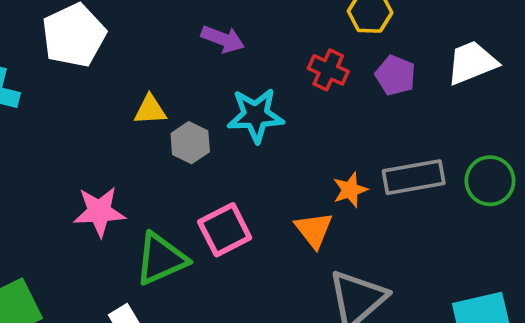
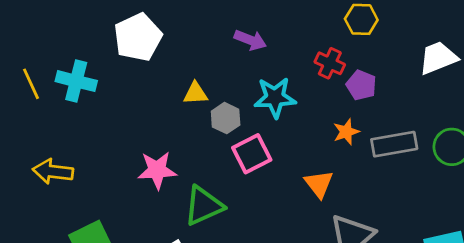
purple pentagon: (395, 75) -> (361, 85), moved
orange star: (350, 190) -> (346, 132), moved
pink square: (225, 230) -> (252, 154), moved

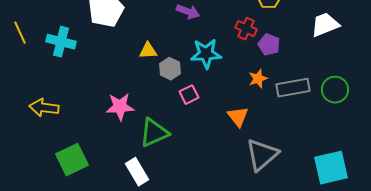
yellow line: (31, 84) -> (20, 33), moved
pink square: (252, 154) -> (189, 95), size x0.7

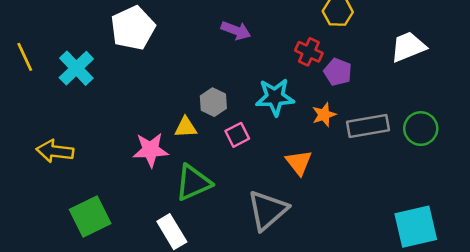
cyan cross: (61, 42) -> (76, 68), turned 32
yellow triangle: (148, 51) -> (186, 127), moved
cyan star: (206, 54) -> (275, 97), moved
gray triangle: (262, 155) -> (267, 210), moved

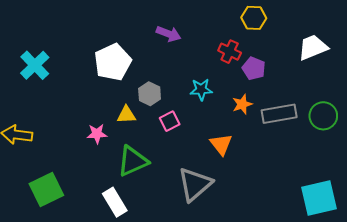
white pentagon: (133, 28) -> (113, 62), moved
cyan star: (275, 97) -> (201, 90), size x0.7
pink star: (150, 150) -> (97, 134), size x0.7

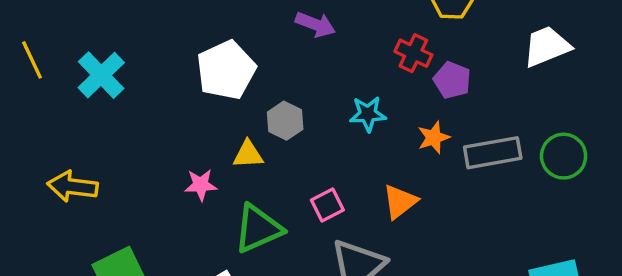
pink square: (170, 121) -> (327, 205), moved
orange triangle: (221, 144) -> (400, 202), turned 30

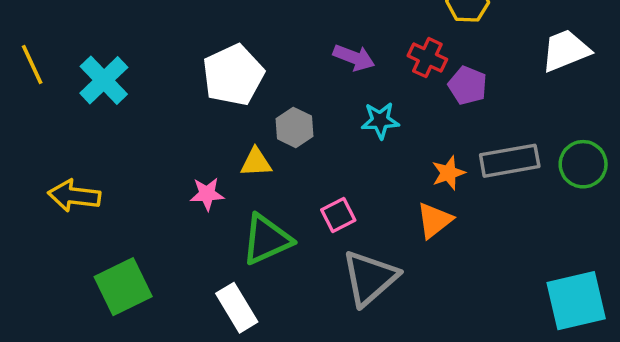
purple arrow: (315, 24) -> (354, 58), moved
orange star: (434, 138) -> (448, 173), moved
orange triangle: (400, 202) -> (434, 220), moved

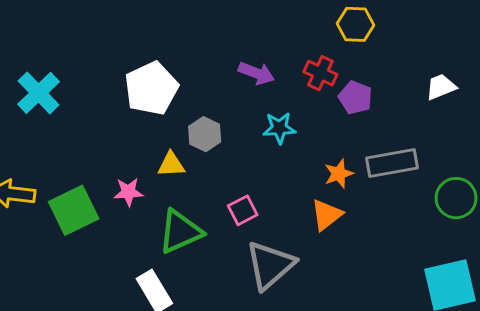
white trapezoid: (566, 51) -> (441, 87), moved, size x0.7
green circle: (583, 164) -> (456, 198), moved
green square: (123, 287) -> (74, 210), moved

